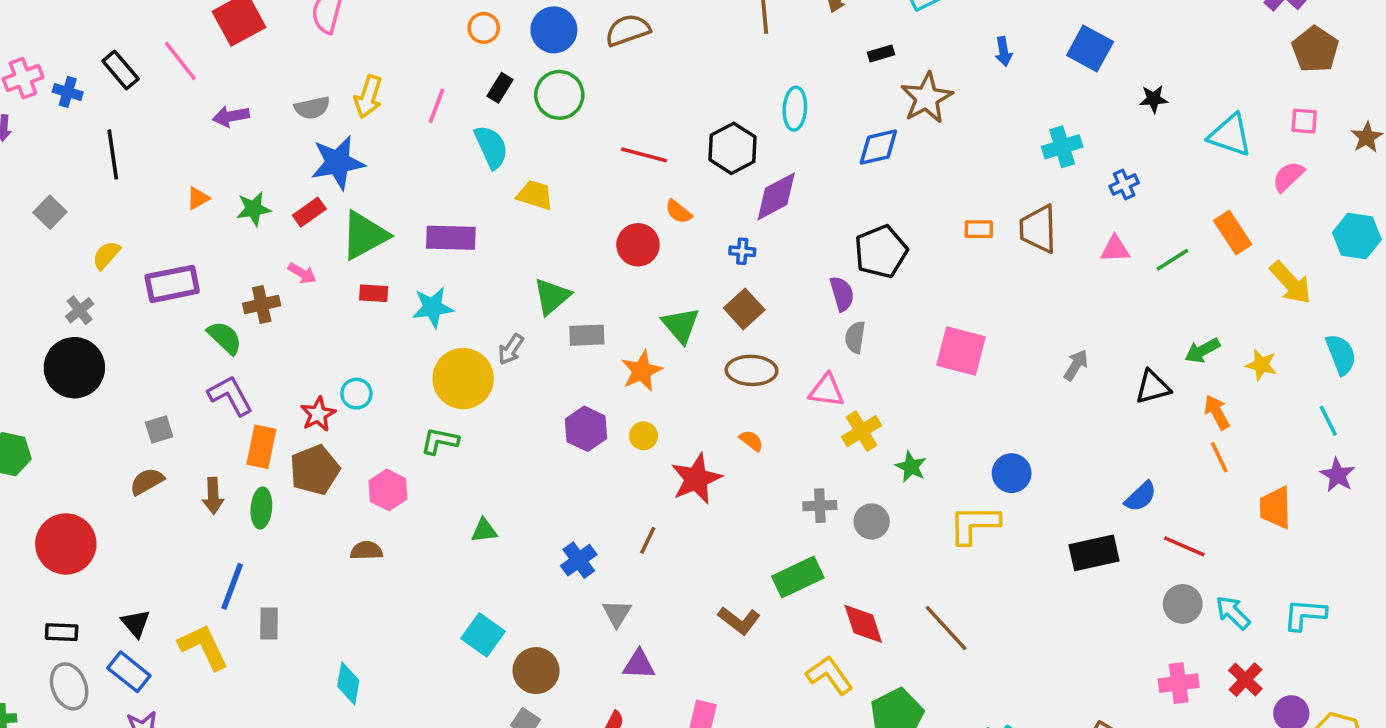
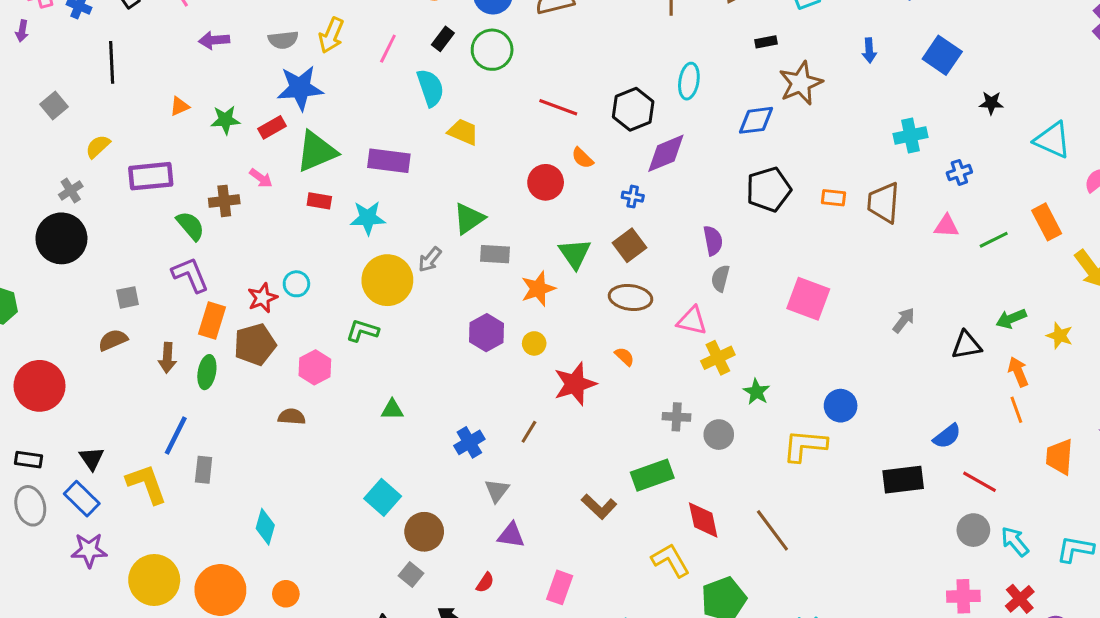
black pentagon: (881, 252) -> (769, 189), moved

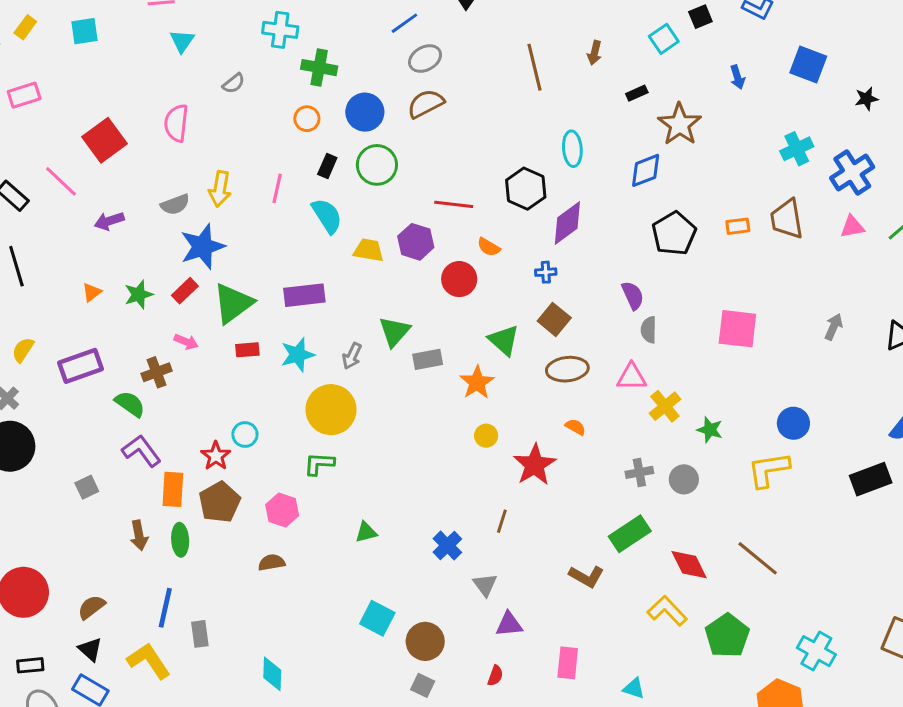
blue cross: (959, 172) -> (852, 173), size x1.8
gray arrow: (430, 260) -> (352, 356), moved
purple hexagon: (486, 333) -> (416, 242), moved
brown semicircle: (113, 340) -> (91, 607), moved

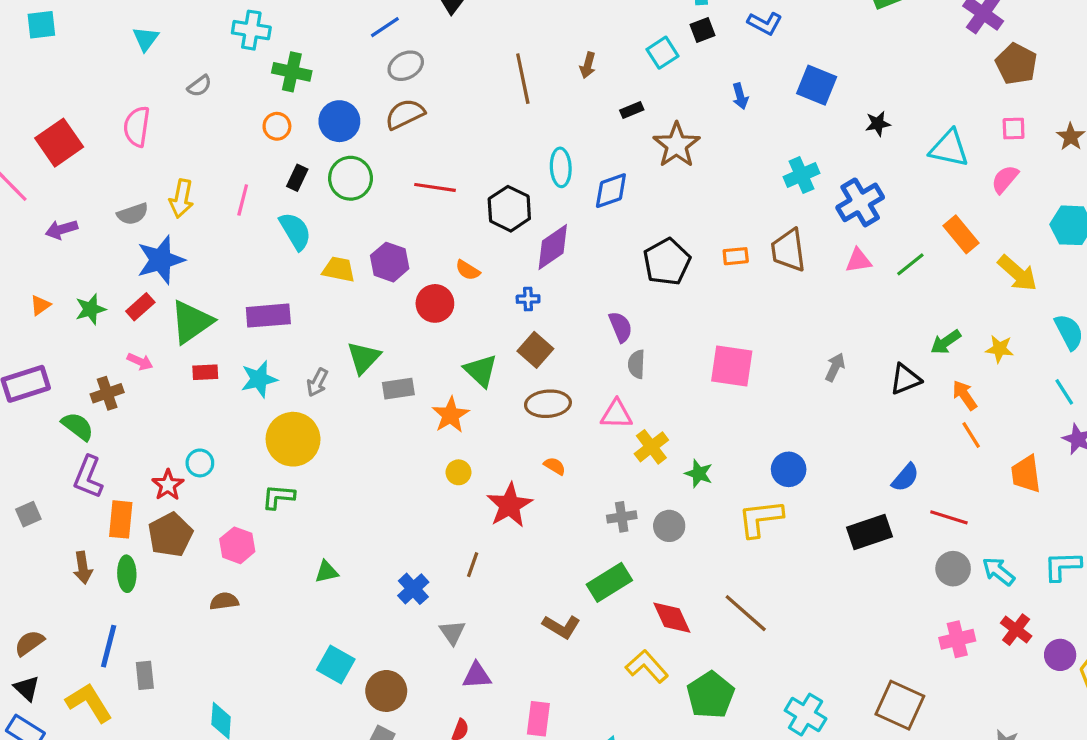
blue diamond: (646, 170) -> (611, 191), moved
red line: (454, 204) -> (435, 187), moved
purple L-shape: (141, 451) -> (88, 477), turned -123

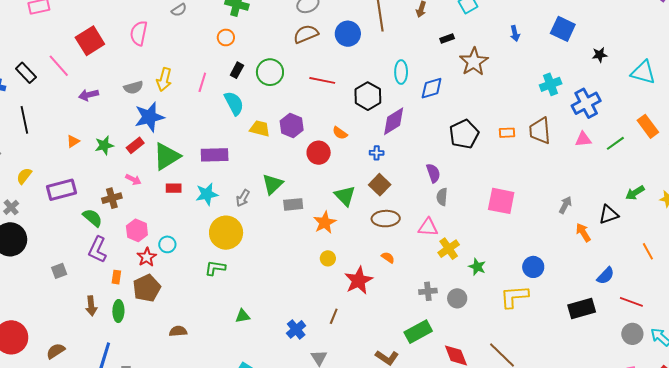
blue circle: (339, 121) -> (348, 34), moved
orange arrow: (965, 395) -> (583, 232), moved
orange rectangle: (121, 519) -> (116, 277), size x0.6
pink hexagon: (237, 545) -> (137, 230), moved

